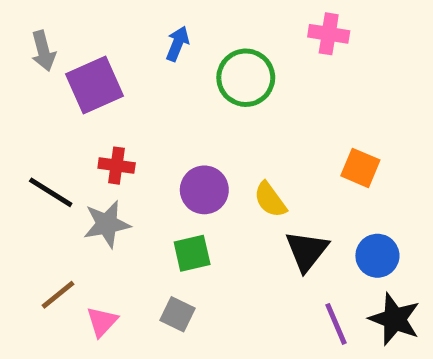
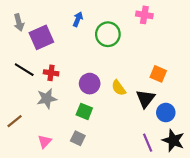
black line: (51, 192) -> (24, 70), moved
black triangle: (307, 251) -> (145, 99), moved
green square: (192, 253) -> (84, 111), turned 35
brown line: (58, 295) -> (15, 121), moved

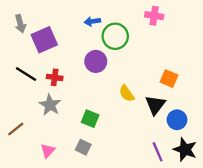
blue arrow: (78, 19) -> (92, 21), moved, turned -120
purple circle: (90, 84) -> (96, 61), moved
gray star: (47, 99) -> (50, 105), turned -30

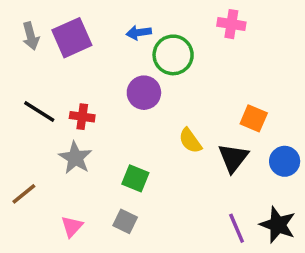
purple square: (44, 40) -> (72, 38), moved
blue circle: (177, 120) -> (285, 161), moved

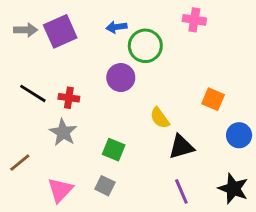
gray arrow: (31, 36) -> (26, 30), turned -75
black triangle: (233, 158) -> (181, 147), moved, turned 36
pink triangle: (72, 226) -> (60, 190), size x1.4
purple line: (237, 228) -> (181, 191), moved

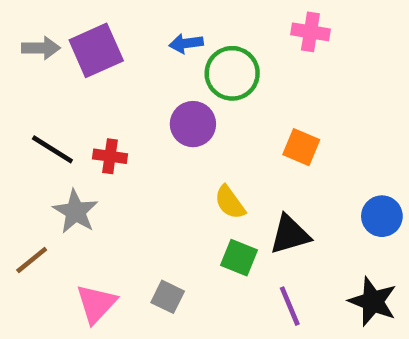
orange square: (213, 99) -> (301, 147), moved
yellow semicircle: (160, 118) -> (230, 202), moved
gray star: (63, 132) -> (75, 212), moved
green square: (114, 150) -> (239, 258), moved

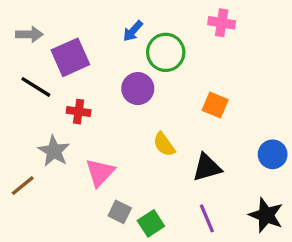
blue arrow: (186, 43) -> (133, 31), turned -40
purple square: (96, 50) -> (70, 57), moved
black line: (52, 149) -> (36, 87), moved
green square: (239, 258) -> (151, 223), moved, turned 35
pink triangle: (96, 304) -> (100, 172), moved

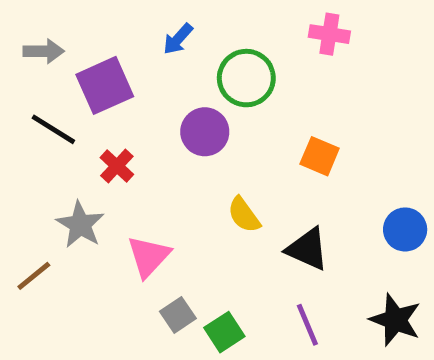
blue arrow: (133, 31) -> (178, 39), moved
red cross: (79, 112) -> (117, 166), turned 35
black triangle: (207, 167) -> (307, 249), turned 40
gray square: (120, 212) -> (178, 315), turned 30

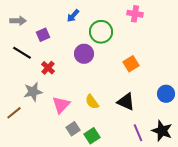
purple square: (105, 85) -> (43, 35), size x0.6
orange square: (320, 156) -> (131, 64), turned 35
yellow semicircle: (244, 215) -> (92, 102), moved
gray star: (80, 225) -> (33, 92), turned 30
purple line: (307, 325) -> (138, 133), moved

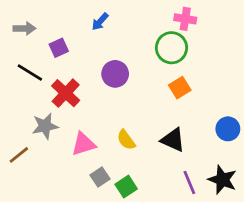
green circle: (101, 32) -> (171, 48), moved
red cross: (48, 68) -> (66, 93), size x1.5
pink triangle: (61, 105) -> (84, 144), turned 30

